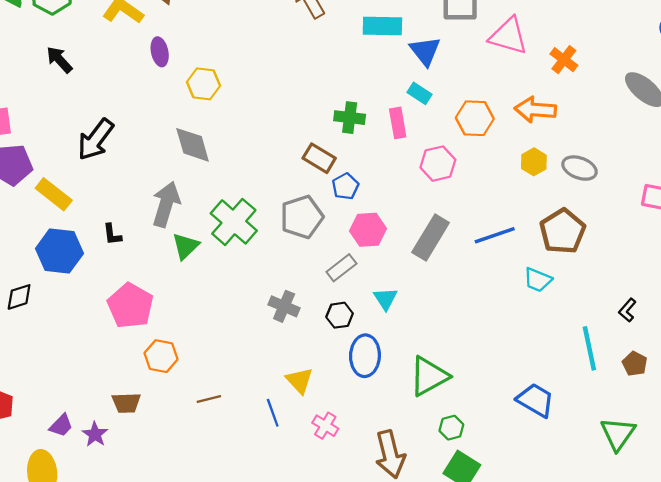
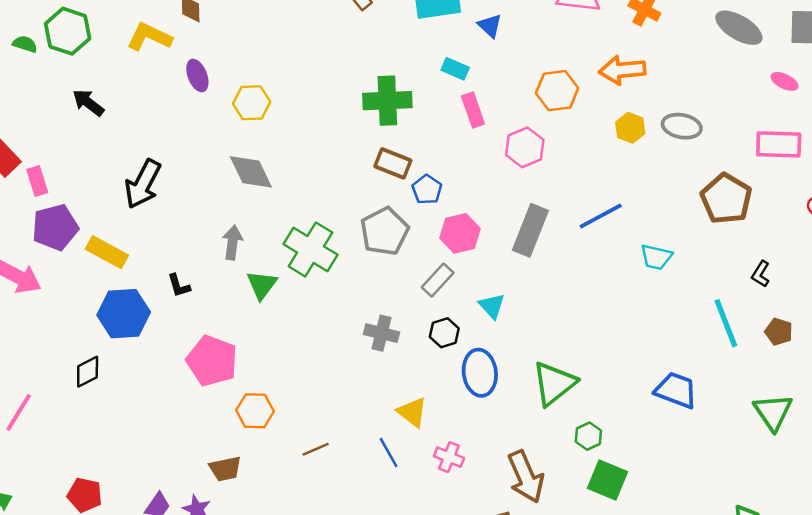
blue triangle: (425, 51) -> (490, 26), size x0.7
cyan rectangle: (419, 93) -> (455, 69), moved
green cross: (350, 118) -> (387, 101), moved, size x1.4
gray arrow: (166, 204) -> (232, 242), size x0.7
brown pentagon: (563, 231) -> (726, 199), moved

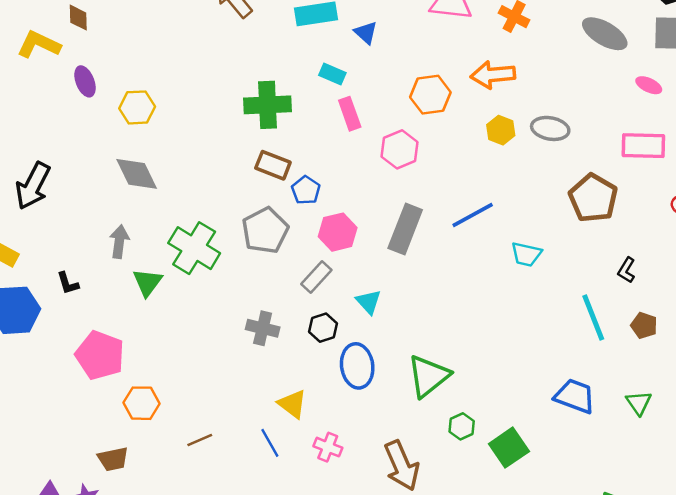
blue trapezoid: (676, 390) -> (575, 396), moved
green triangle: (773, 412) -> (639, 403), size x0.7
green square: (608, 480) -> (509, 448), moved, turned 33

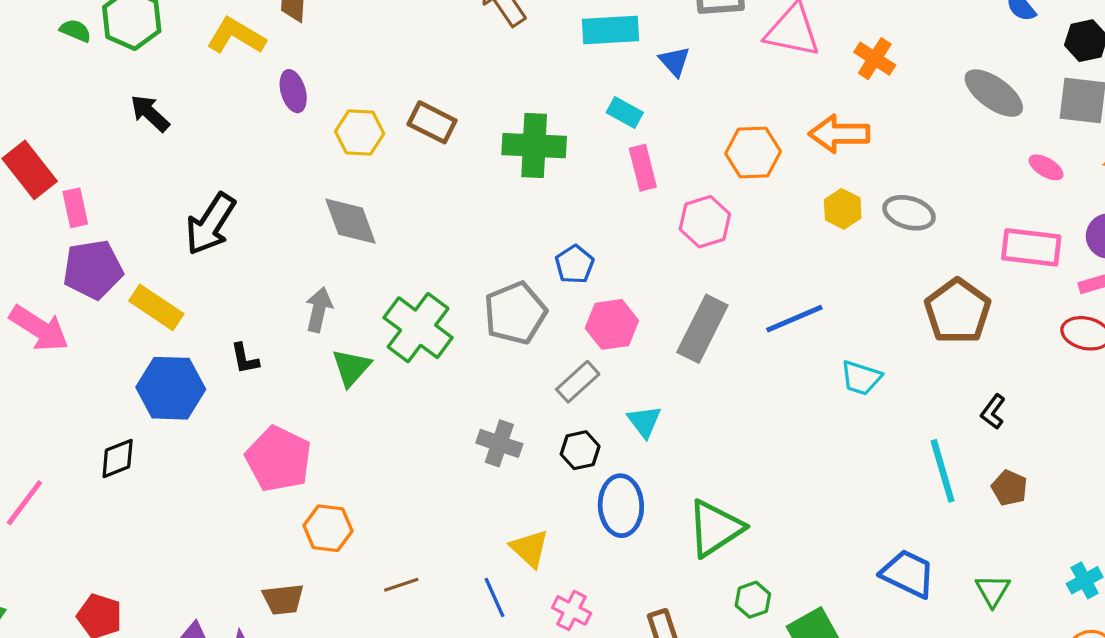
brown rectangle: (273, 165) -> (432, 122), moved

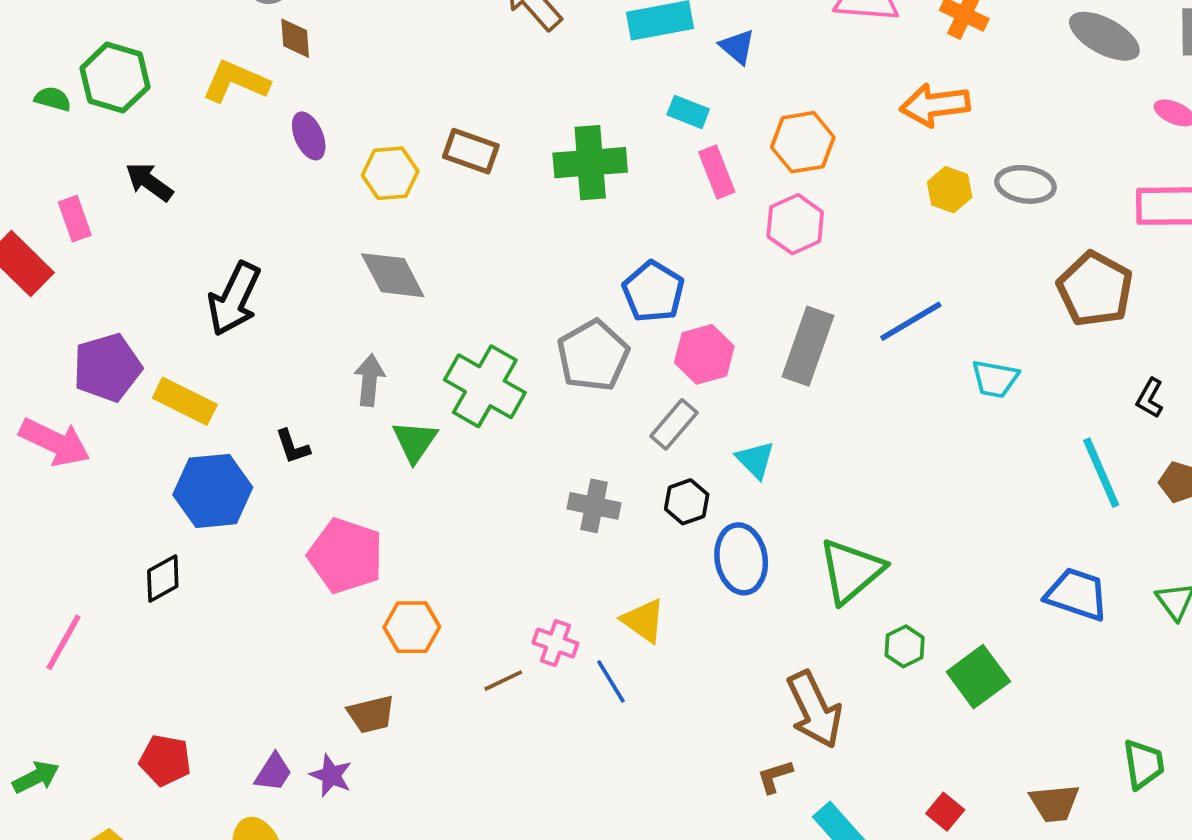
orange hexagon: (753, 153) -> (803, 142), moved
pink rectangle: (75, 208) -> (75, 219), moved
blue pentagon: (575, 264) -> (653, 292), size x1.4
pink cross: (572, 610) -> (555, 643), moved

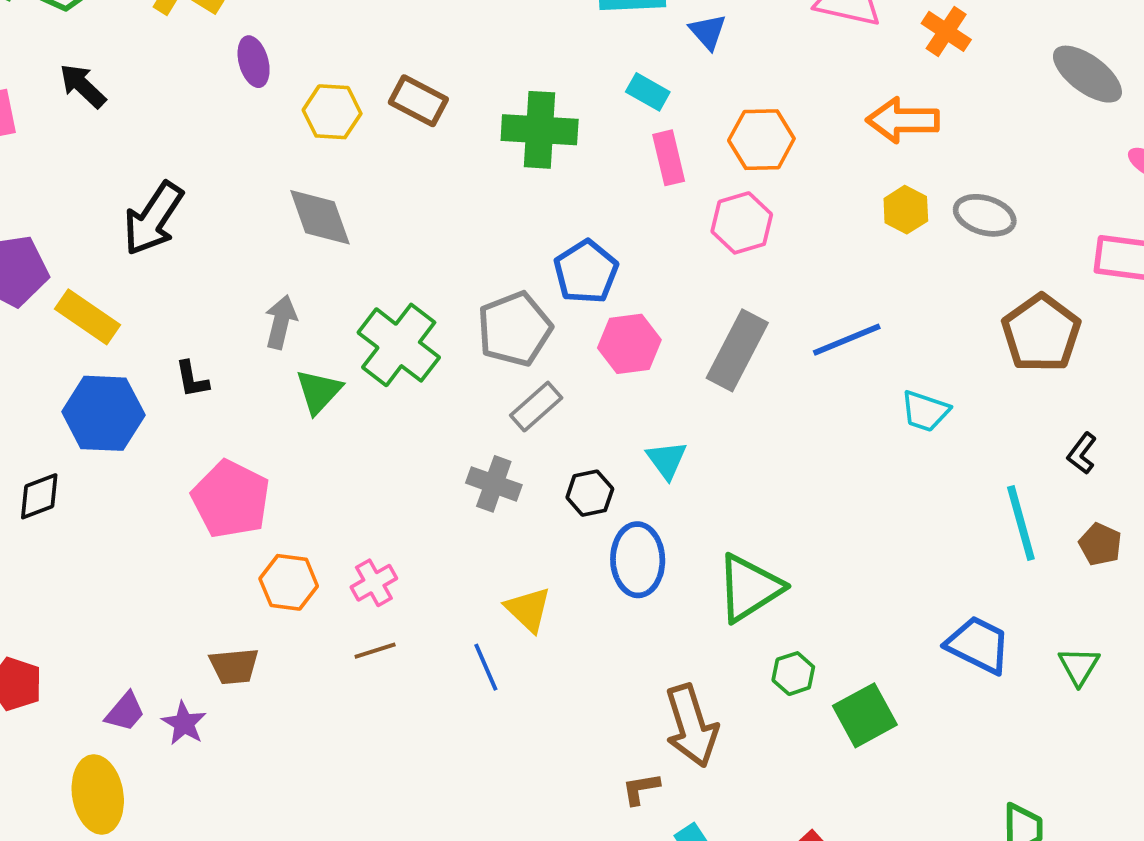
gray rectangle: (674, 424) -> (536, 407), moved
pink cross: (555, 643) -> (374, 583), moved, turned 33

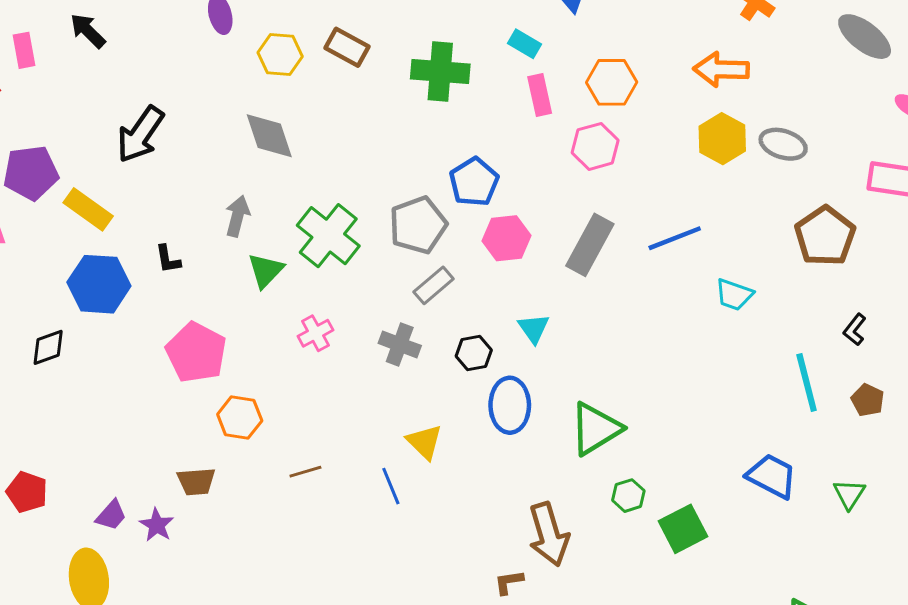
yellow hexagon: (906, 210) -> (722, 139), size x1.4
pink cross: (374, 583) -> (315, 333), moved

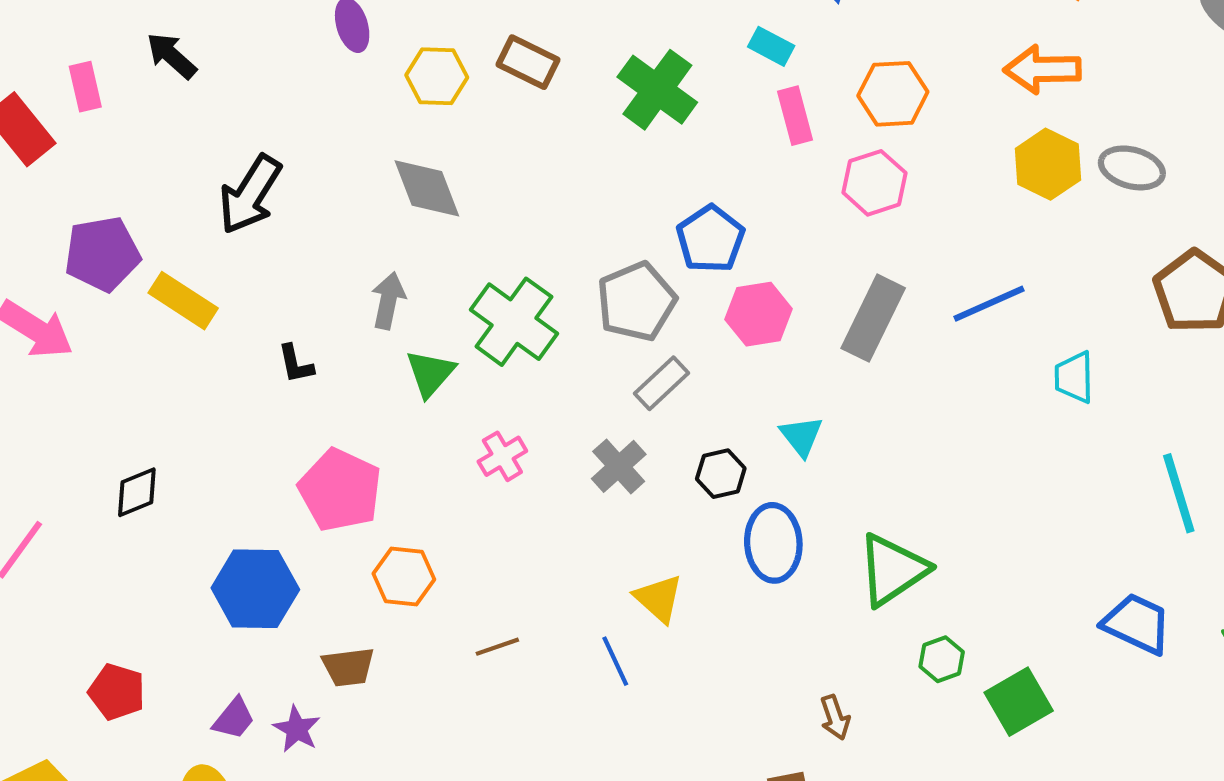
green cross: (440, 71) -> (657, 90), turned 34
blue hexagon: (99, 284) -> (255, 589), moved
cyan trapezoid: (734, 295) -> (1074, 377), turned 72
gray cross: (400, 344) -> (619, 466), turned 30
brown arrow: (549, 534) -> (835, 717), size x0.5

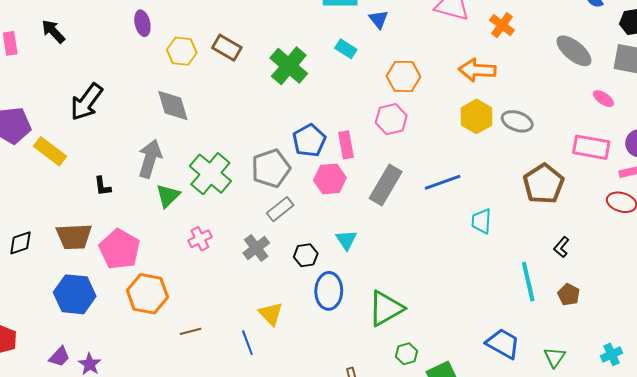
pink rectangle: (795, 116) -> (346, 145), moved
gray arrow: (388, 301) -> (150, 159), size x1.4
orange hexagon: (404, 577) -> (147, 294), size x1.4
brown trapezoid: (348, 667) -> (74, 237), moved, size x1.4

